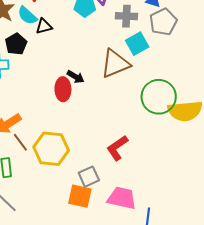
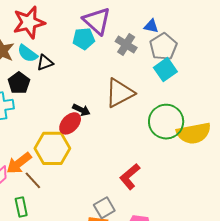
gray cross: (126, 16) -> (126, 44), turned 35
cyan square: (137, 44) -> (165, 70), moved
red ellipse: (63, 89) -> (70, 123), turned 50
yellow hexagon: (51, 149) -> (52, 148), moved

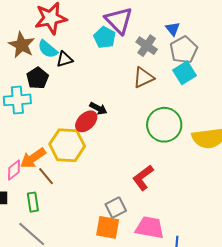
blue triangle: (151, 26) -> (173, 29), turned 35
cyan pentagon: (84, 39) -> (105, 37), turned 30
brown triangle: (120, 93) -> (143, 78), moved, size x0.7
green circle: (166, 122) -> (164, 125), moved

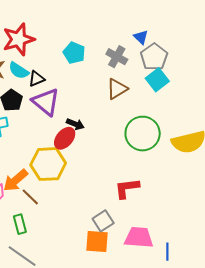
purple triangle: (119, 20) -> (46, 102), moved
red L-shape: (143, 178) -> (127, 188), turned 36

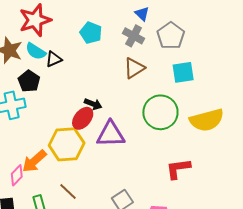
blue triangle: (141, 37) -> (142, 14), moved
cyan square: (157, 80) -> (183, 72), moved, turned 30
purple triangle: (46, 102) -> (111, 134), moved, turned -40
red L-shape: (127, 188) -> (178, 169), moved
brown line: (30, 197) -> (68, 191), moved

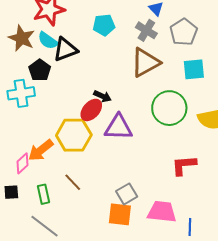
cyan pentagon: (91, 33) -> (104, 25), turned -30
black triangle: (54, 59) -> (65, 49), size x1.5
brown triangle: (134, 68) -> (145, 62), size x1.4

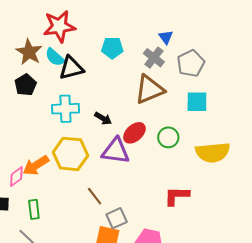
black pentagon: (40, 70) -> (26, 85), moved
cyan cross: (21, 93) -> (65, 109), moved
green circle: (169, 108) -> (168, 137), size x0.6
red ellipse: (91, 110) -> (134, 133), moved
brown line: (73, 182) -> (95, 196), moved

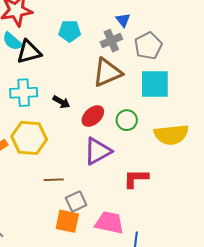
gray cross: (154, 58) -> (111, 41), turned 30
cyan square: (197, 102) -> (155, 84), size x1.4
purple triangle: (116, 151) -> (98, 151), moved, turned -36
brown line: (95, 196) -> (54, 180), turned -54

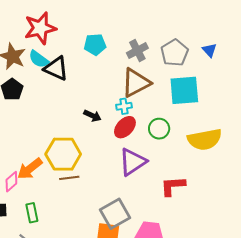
blue triangle: (123, 20) -> (209, 50), moved
black triangle: (29, 52) -> (56, 68), turned 44
cyan cross: (24, 93) -> (124, 106), moved, size x0.6
brown line: (54, 180) -> (69, 178), moved
gray square: (76, 201) -> (115, 214), size x1.4

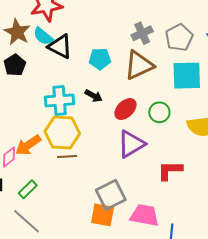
cyan pentagon: (95, 45) -> (100, 59), moved
cyan cross: (124, 106) -> (60, 100), moved, size x1.8
green rectangle: (32, 213) -> (28, 189), turned 54

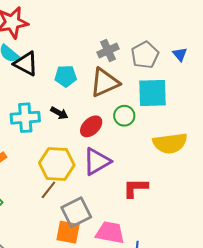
green circle: (159, 112) -> (124, 116), moved
yellow hexagon: (62, 132) -> (57, 164), moved
brown line: (67, 157) -> (48, 190), moved, turned -48

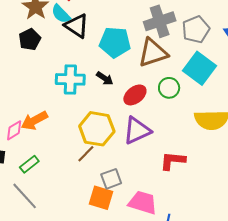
gray cross: (108, 51) -> (160, 21), size x1.4
cyan pentagon: (66, 76) -> (115, 42), size x1.4
cyan square: (152, 93) -> (199, 68), turned 32
gray square: (76, 212) -> (111, 179), size x0.7

